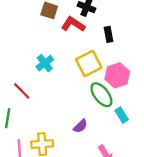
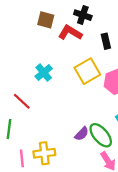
green ellipse: (101, 95) -> (101, 135), moved

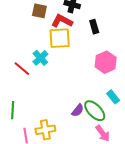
yellow square: (87, 71) -> (60, 38), moved, turned 30
red line: (22, 101) -> (22, 69), moved

